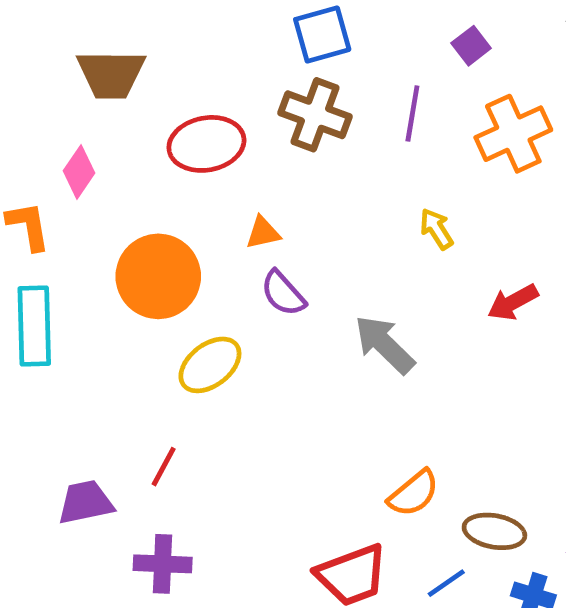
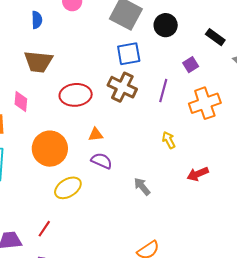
pink diamond: (79, 172) -> (21, 101), turned -35
purple semicircle: (283, 293) -> (102, 161), turned 150
gray arrow: (384, 344) -> (142, 186), size x0.7

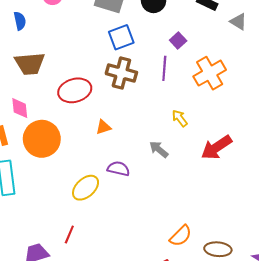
purple square: (191, 65) -> (178, 41), moved
orange circle: (50, 149) -> (42, 139), moved
purple semicircle: (102, 161) -> (118, 169), moved
red arrow: (198, 174) -> (216, 147), size x1.4
gray arrow: (142, 186) -> (159, 149), moved

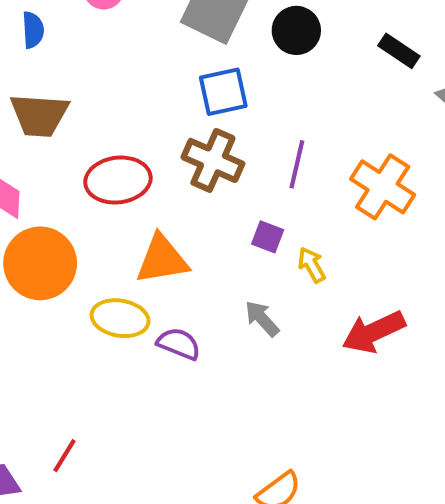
purple square: (178, 41) -> (268, 237), moved, turned -35
orange cross: (210, 73) -> (383, 187), turned -36
orange triangle: (103, 127) -> (162, 259), size x1.8
yellow ellipse: (86, 188) -> (120, 318), moved, turned 44

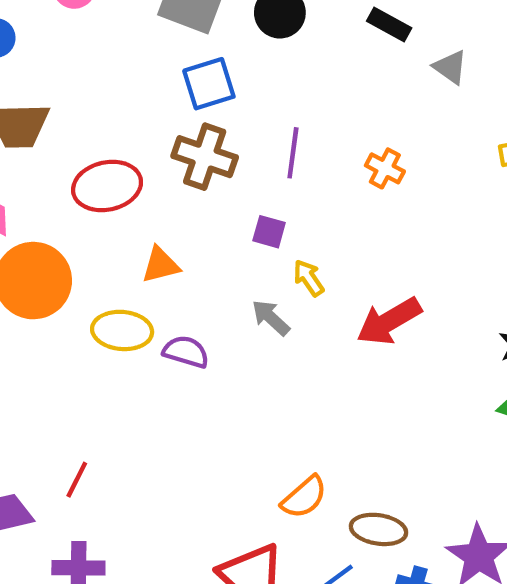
orange cross: (383, 187) -> (385, 168), size x0.6
orange triangle: (162, 259) -> (161, 265), size x0.7
yellow arrow: (312, 265) -> (309, 278), moved

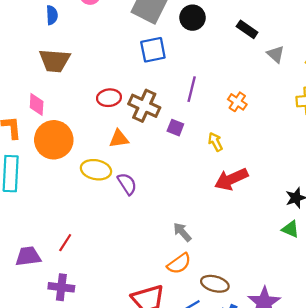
brown cross: (205, 157) -> (144, 106), moved
red ellipse: (107, 186) -> (109, 98), moved, size x0.7
yellow arrow: (309, 278) -> (215, 142), moved
gray arrow: (271, 318) -> (182, 232), moved
purple semicircle: (186, 352) -> (127, 184), turned 35

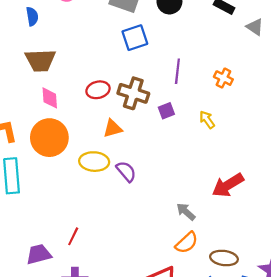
pink diamond: (37, 104) -> (50, 98), moved
purple square: (175, 128) -> (166, 111), turned -35
red arrow: (231, 179) -> (228, 185), moved

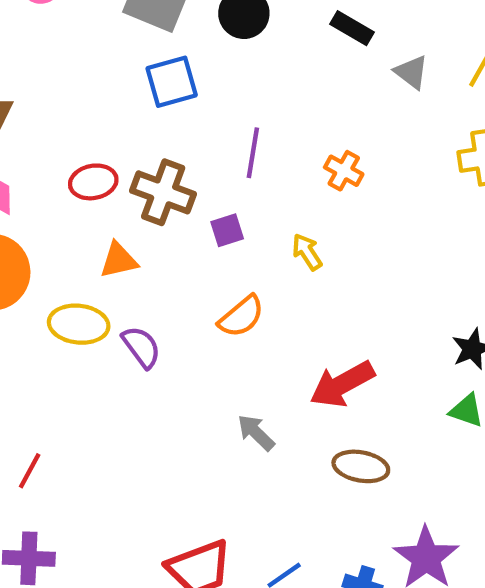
orange semicircle: (187, 243) -> (241, 316), moved
brown ellipse: (224, 258) -> (361, 466), moved

